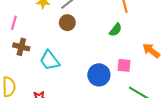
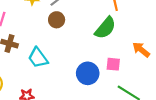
green semicircle: (116, 30) -> (105, 28), size x1.6

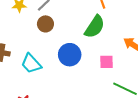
blue circle: (88, 73) -> (70, 55), moved

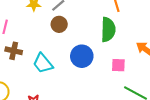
green semicircle: (95, 27) -> (108, 30), turned -35

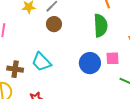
brown cross: (14, 51) -> (15, 69), moved
blue circle: (82, 56) -> (90, 63), moved

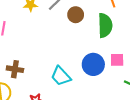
brown circle: (54, 24) -> (76, 15), moved
cyan trapezoid: (41, 62) -> (61, 76), moved

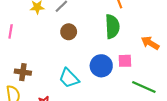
brown circle: (76, 15) -> (69, 32), moved

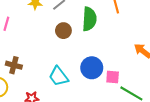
green semicircle: (112, 26) -> (89, 19), moved
pink square: (125, 61) -> (113, 77), moved

